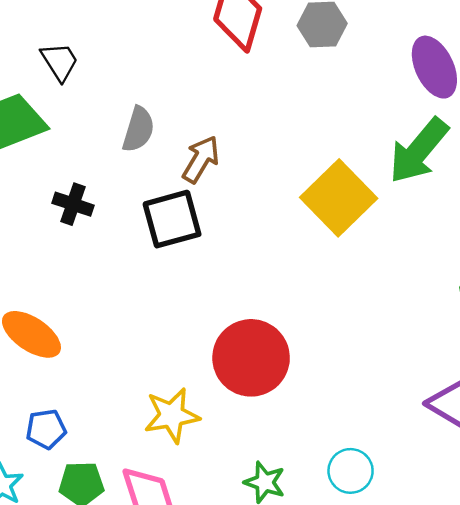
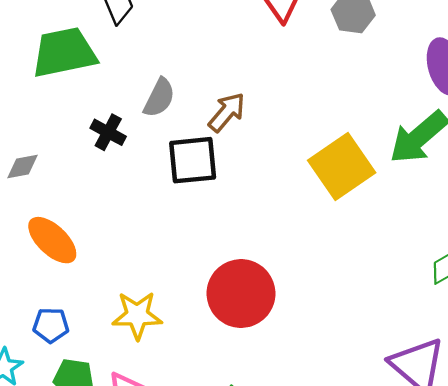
gray semicircle: (138, 129) -> (159, 98), moved
yellow star: (172, 415) -> (137, 315), moved

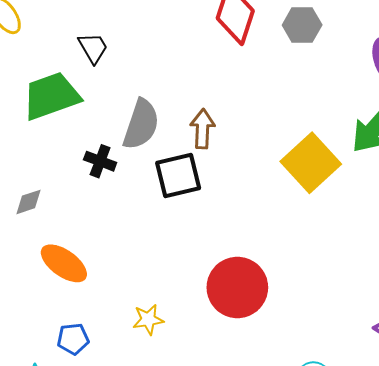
gray semicircle: (159, 98) -> (141, 124), size x1.4
brown arrow: (227, 112) -> (203, 129), turned -30
yellow star: (137, 315) -> (148, 319), size x0.7

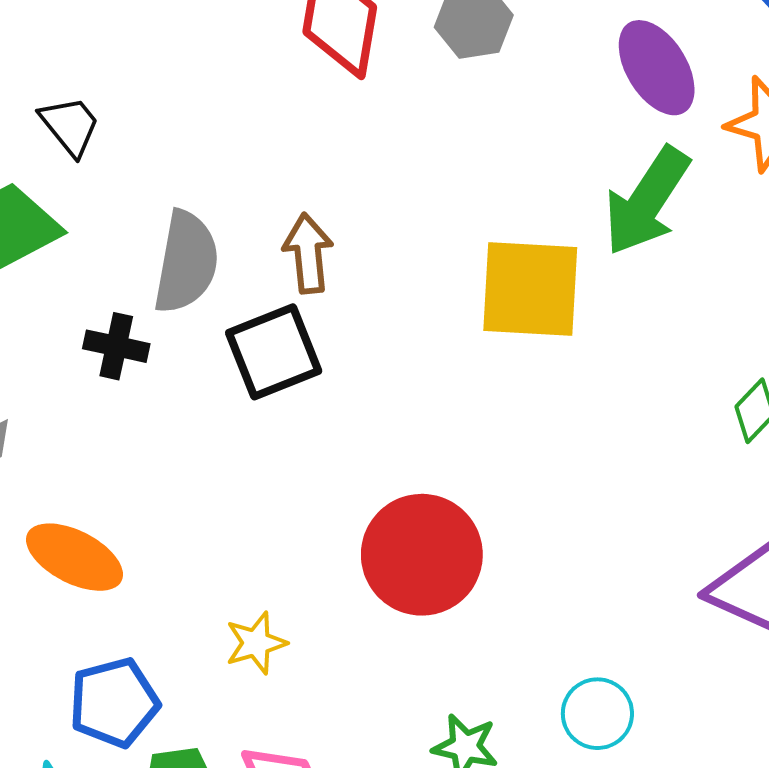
yellow square: (311, 163) -> (530, 289), turned -36
blue pentagon: (73, 339) -> (114, 703), size x1.4

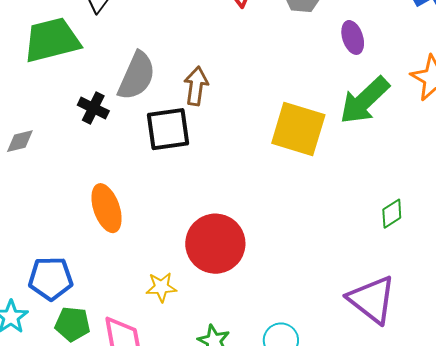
purple ellipse: (657, 68) -> (353, 37), moved, size x0.7
orange ellipse: (74, 557) -> (107, 208), moved, turned 30
yellow star: (256, 643) -> (161, 287), moved

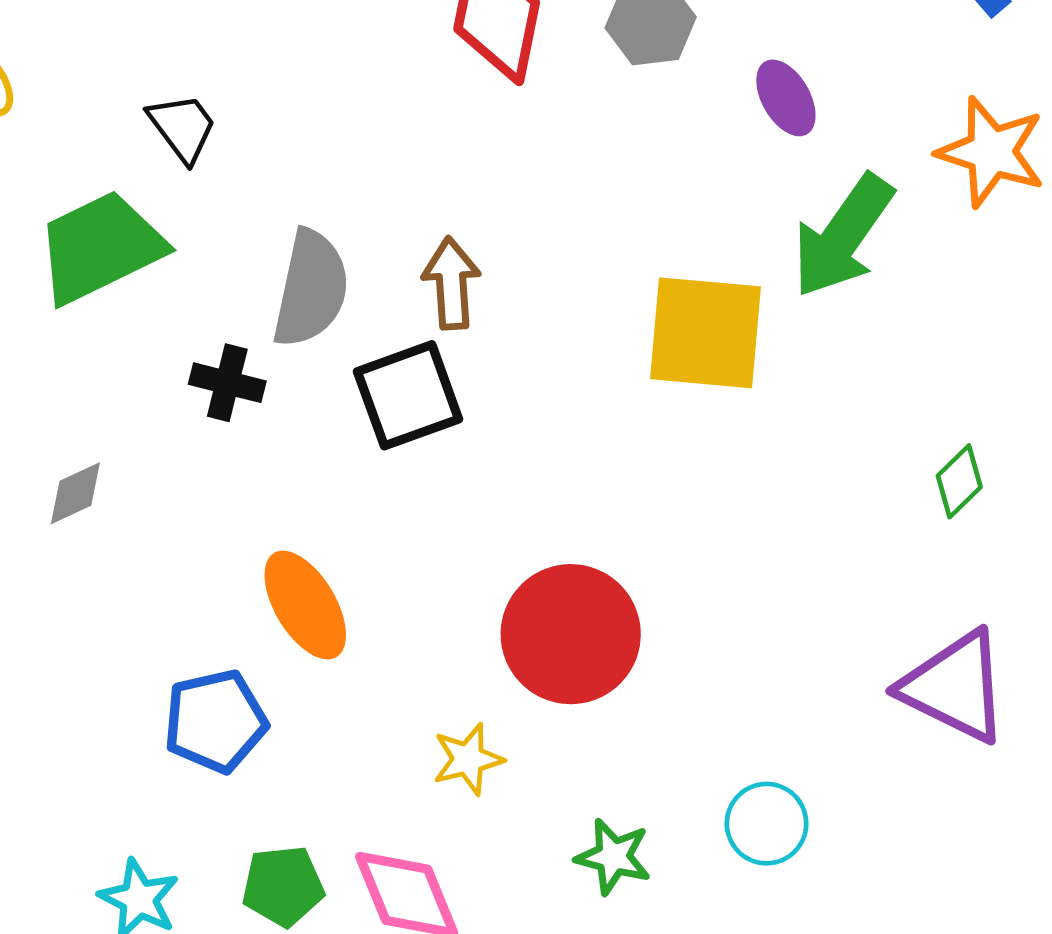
blue pentagon: (51, 278) -> (215, 721), moved

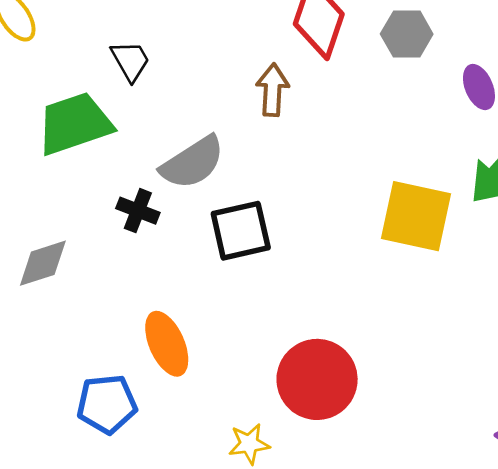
brown arrow: (451, 283) -> (273, 90), moved
gray semicircle: (311, 289) -> (193, 163), turned 38
gray diamond: (75, 493) -> (43, 263), size x1.4

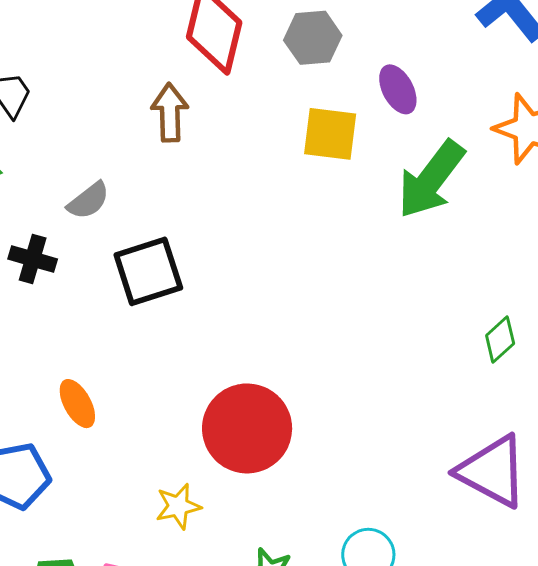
gray semicircle: (193, 163) -> (88, 201), size x0.6
yellow square: (416, 216) -> (330, 134), moved, size x0.7
orange ellipse: (167, 344) -> (77, 404), size x0.7

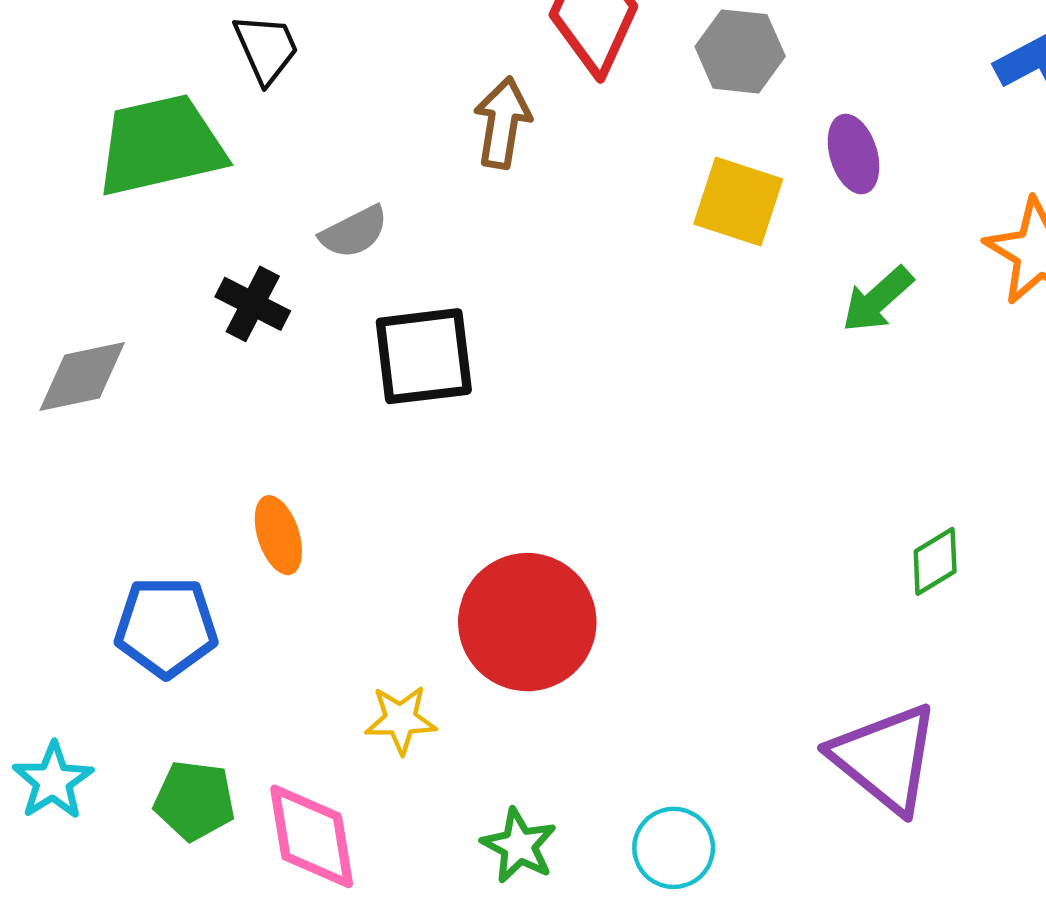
green arrow: (431, 179) -> (878, 300), size x0.6

